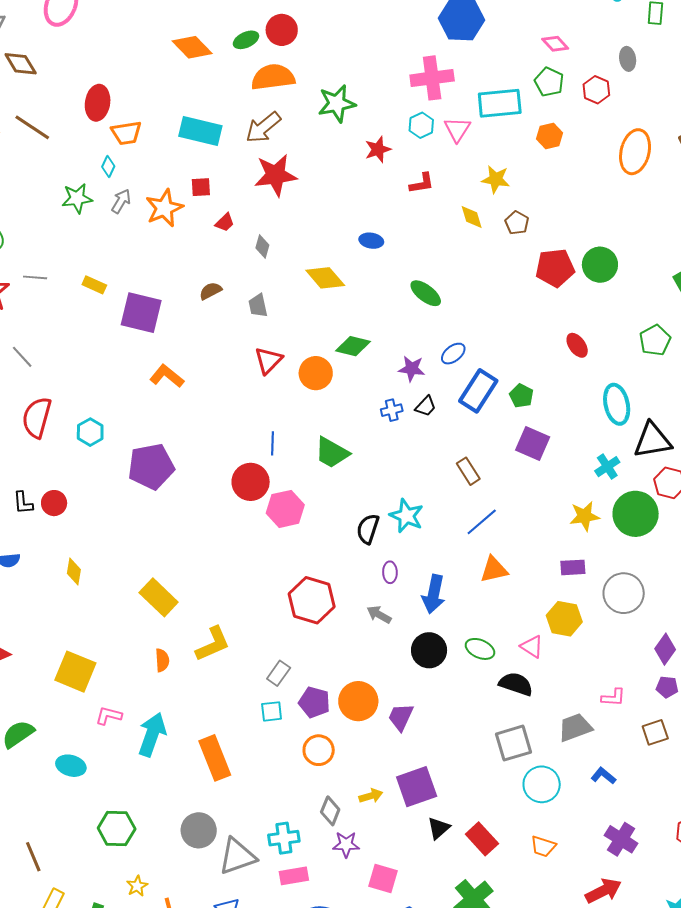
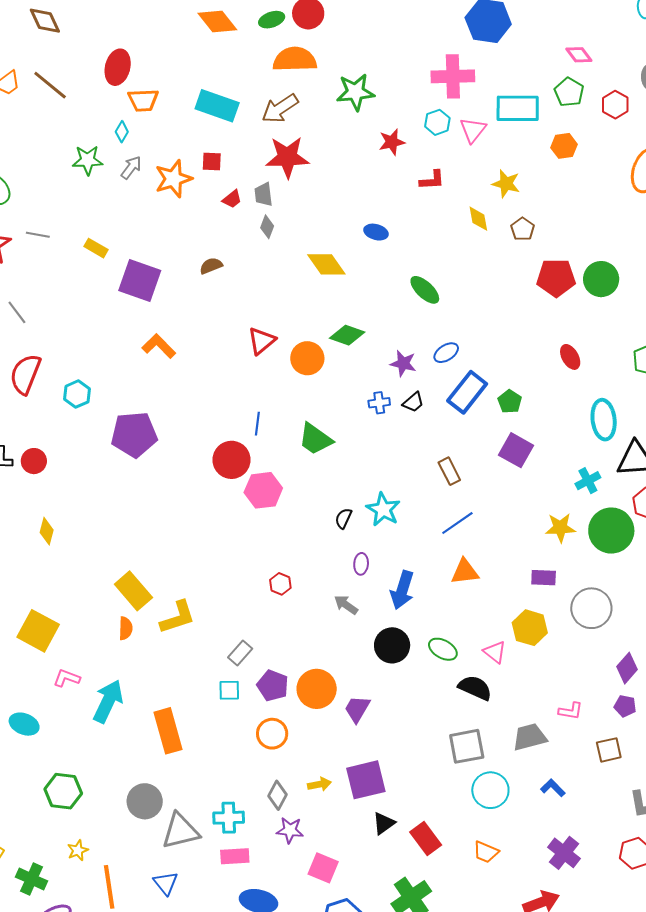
gray trapezoid: (258, 306) -> (263, 194), moved
black semicircle: (368, 529) -> (343, 518), size x0.7
yellow rectangle: (159, 597) -> (133, 591), moved
red hexagon: (312, 600) -> (280, 584), size x0.5

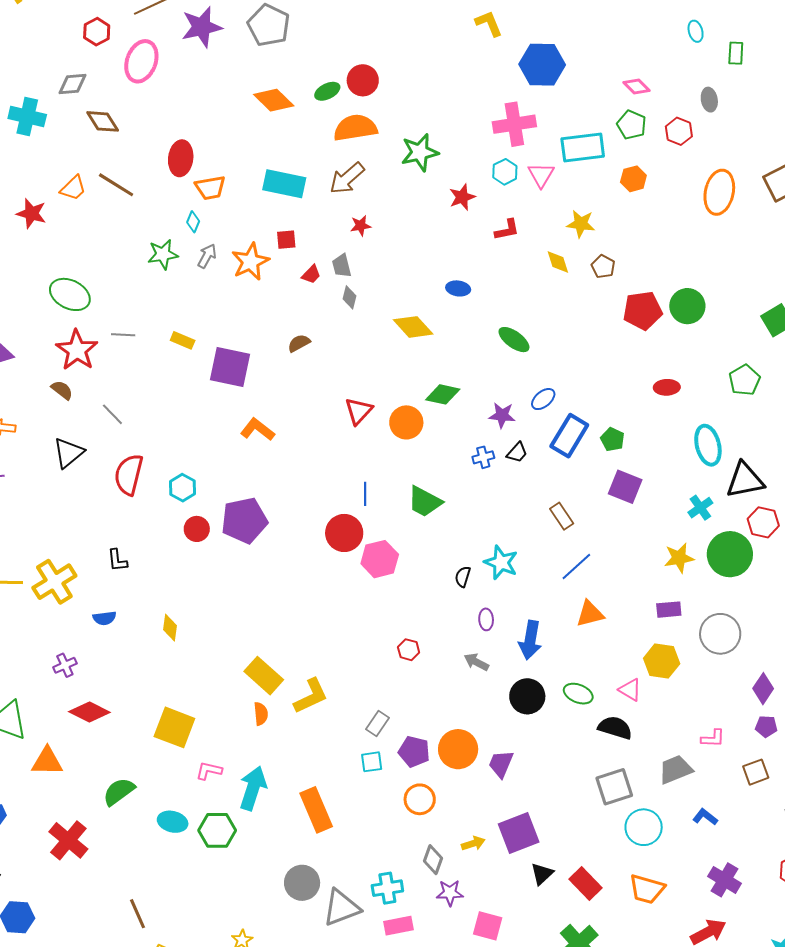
red star: (287, 157) -> (361, 226), size x0.5
red ellipse: (570, 357) -> (667, 387), turned -55
red circle: (34, 461) -> (197, 529), moved
green hexagon: (63, 791) -> (217, 830), moved
orange trapezoid: (486, 852) -> (647, 889), size x1.4

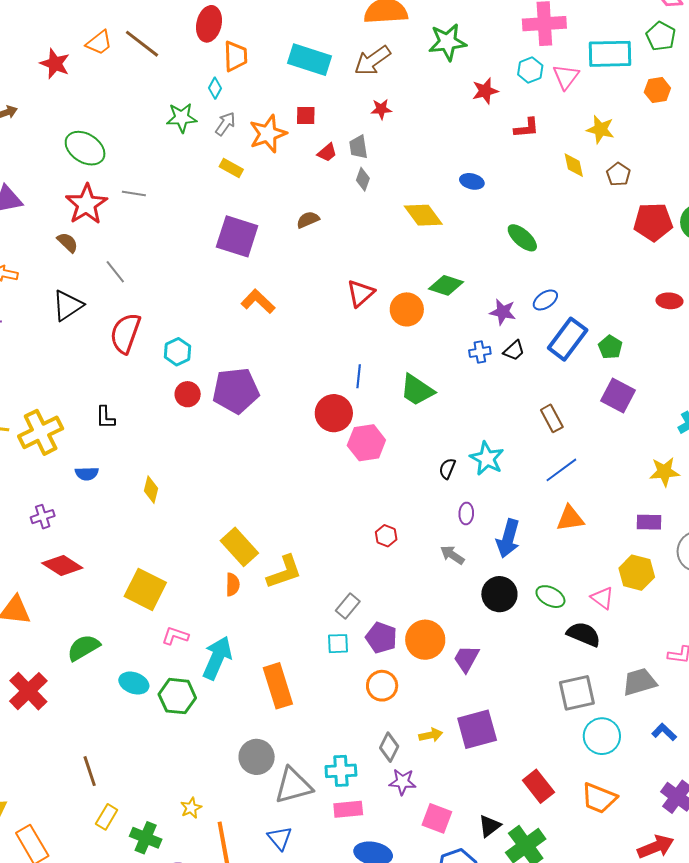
orange trapezoid: (210, 188) -> (236, 56), turned -88
yellow rectangle: (183, 340) -> (231, 168), moved
black triangle: (542, 874) -> (490, 826), moved

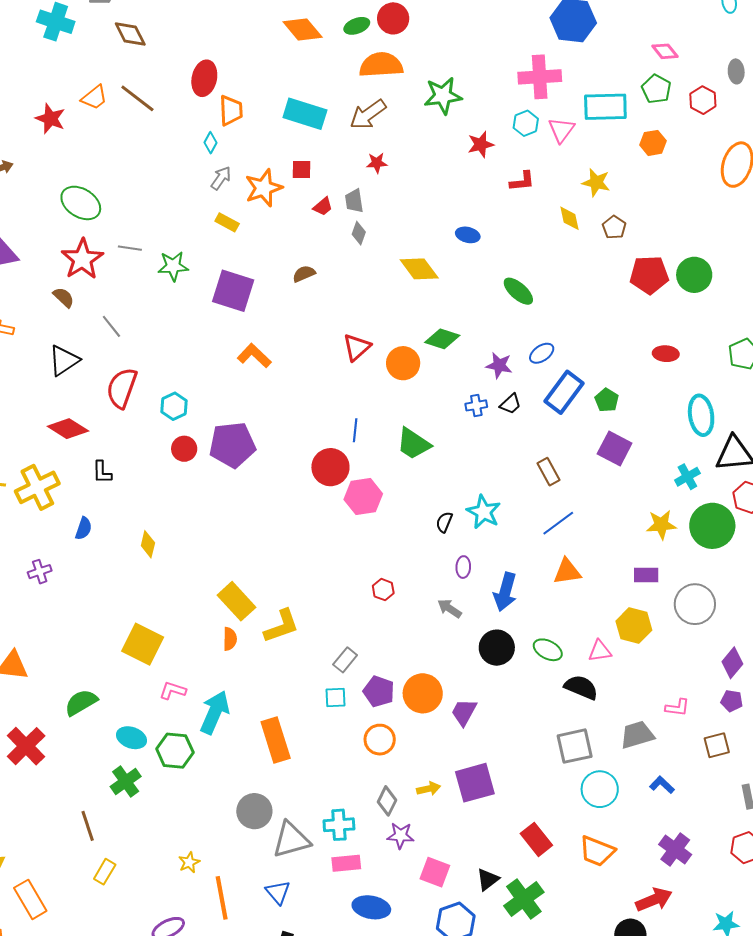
green star: (182, 118) -> (173, 266), moved
blue semicircle: (87, 474) -> (84, 528), turned -70
red diamond: (62, 566) -> (68, 429), moved
pink triangle: (602, 598) -> (600, 651), turned -45
green cross: (146, 838) -> (126, 781), moved, turned 32

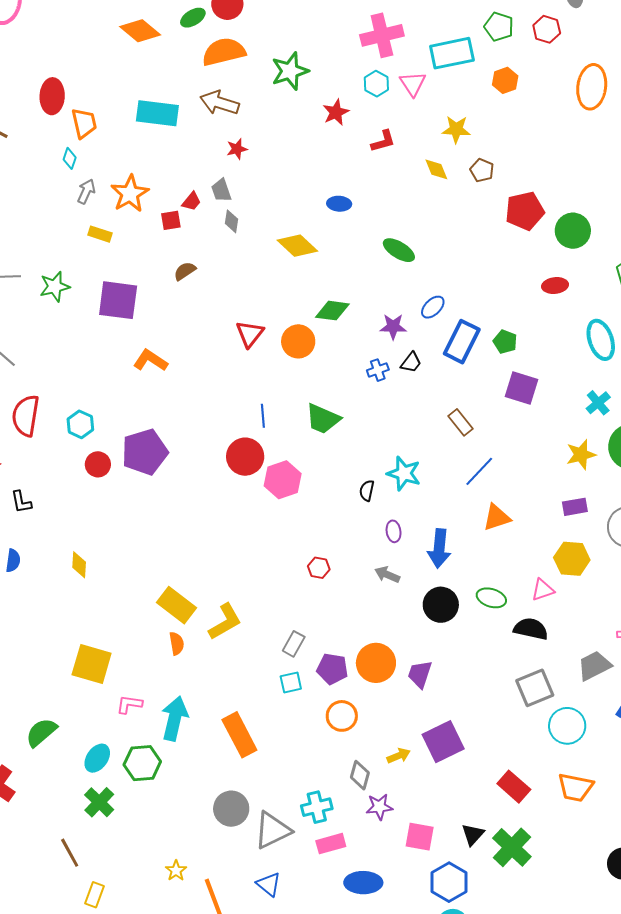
brown arrow: (368, 114) -> (220, 103), turned 63
red square: (301, 170) -> (171, 220), moved
green circle: (694, 275) -> (573, 231), moved
cyan ellipse: (132, 738) -> (97, 758), turned -64

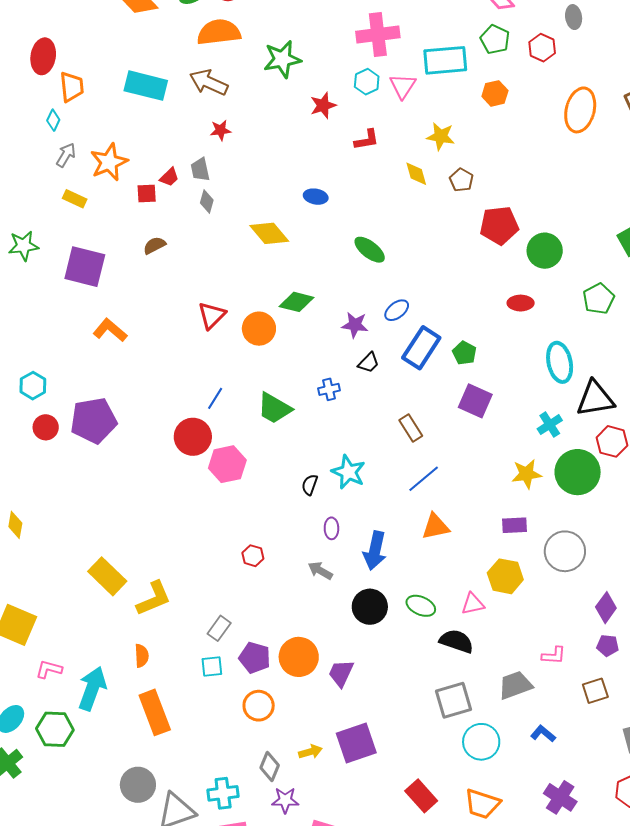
blue cross: (378, 370) -> (329, 389), moved
blue line: (263, 416) -> (215, 398), turned 30
orange semicircle: (177, 643) -> (142, 656), moved

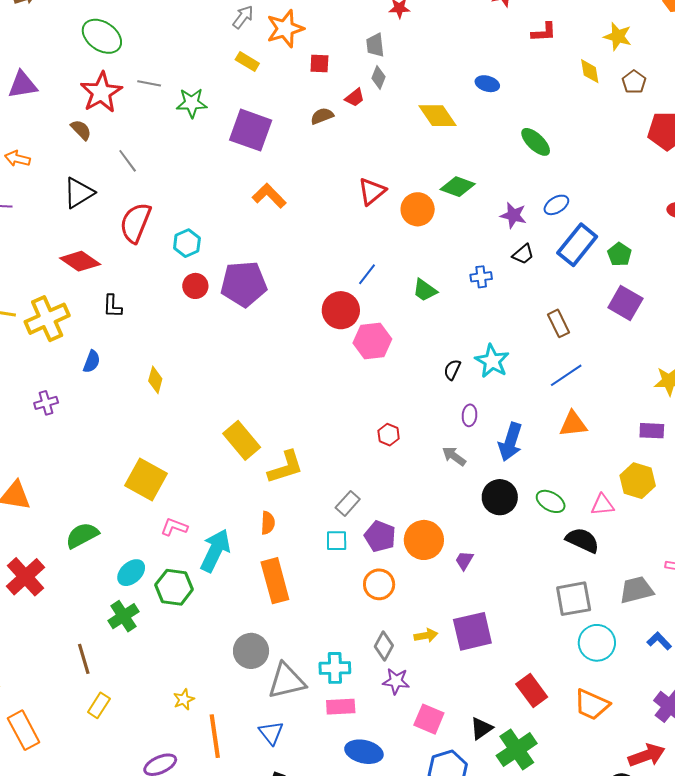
red trapezoid: (169, 177) -> (355, 98), moved
green trapezoid: (274, 408) -> (425, 290), size x0.7
purple trapezoid: (341, 673) -> (464, 560), size x0.7

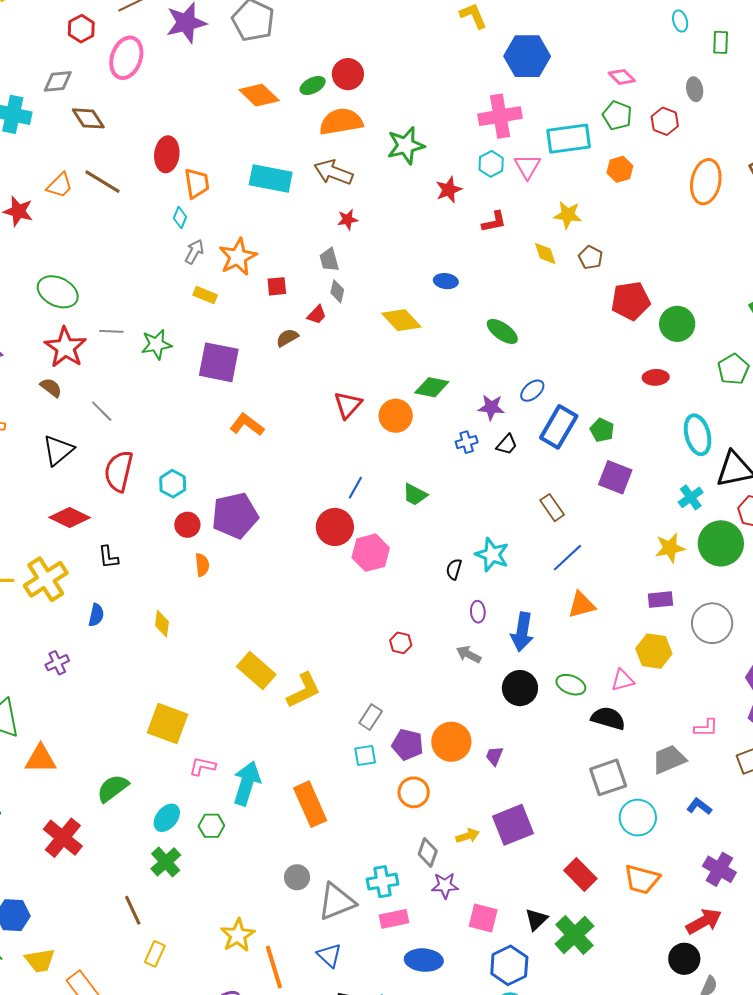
blue cross: (481, 277) -> (467, 442), moved
orange semicircle: (268, 523) -> (202, 565), moved
green hexagon: (174, 587) -> (211, 826), size x0.7
gray circle: (251, 651) -> (297, 877), size x0.7
yellow star: (184, 699) -> (238, 935), size x1.6

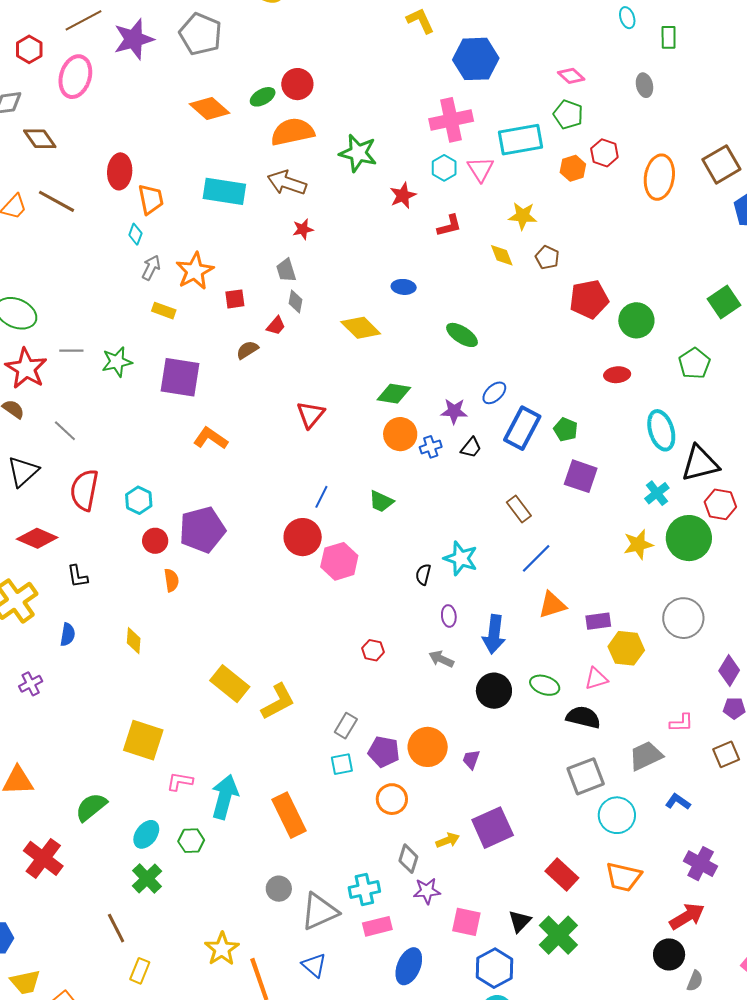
red hexagon: (665, 121) -> (604, 153), moved
green star: (406, 145) -> (358, 153), turned 30
orange circle: (396, 416) -> (400, 434), moved
purple rectangle: (660, 600) -> (598, 621), moved
blue ellipse: (424, 960) -> (409, 966), turned -69

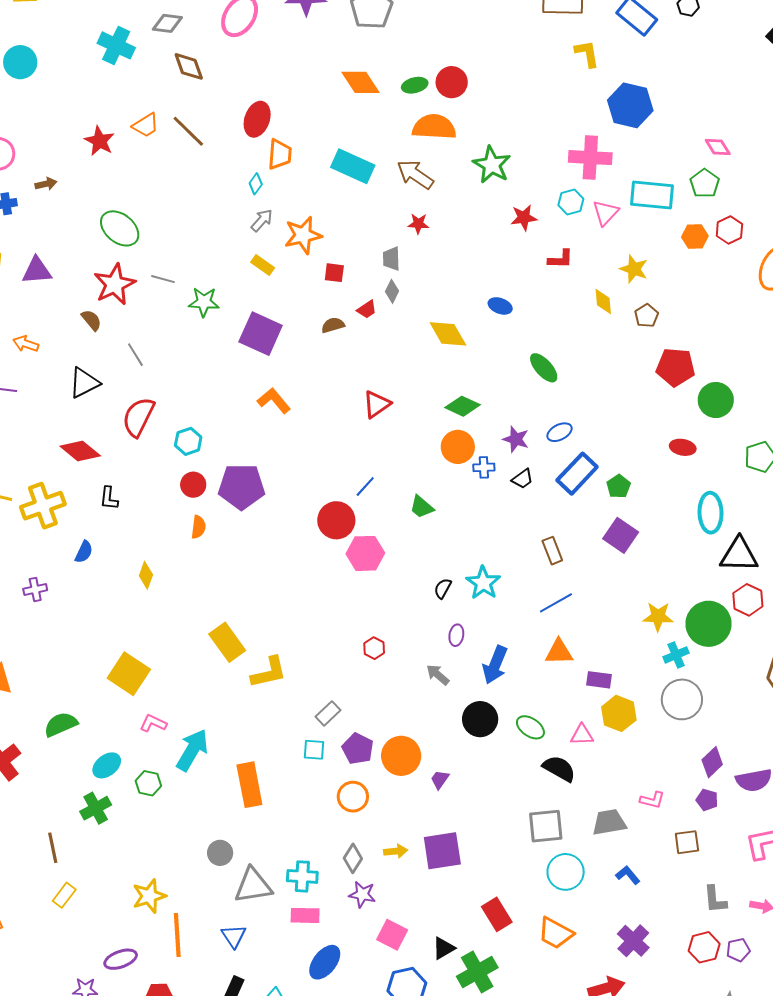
cyan cross: (657, 493) -> (676, 655), moved

